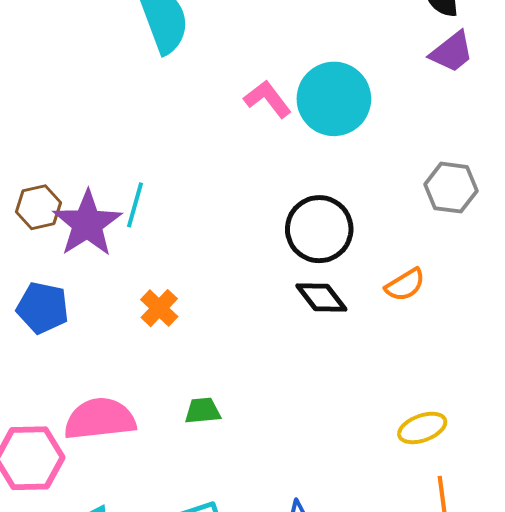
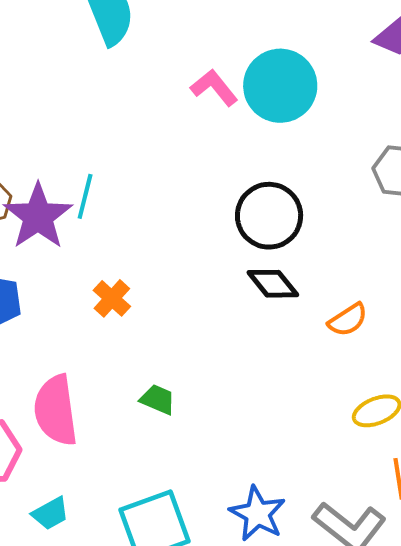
orange semicircle: (405, 285) -> (348, 320), moved
green trapezoid: (203, 411) -> (158, 400), turned 30
pink semicircle: (100, 419) -> (56, 410), turned -90

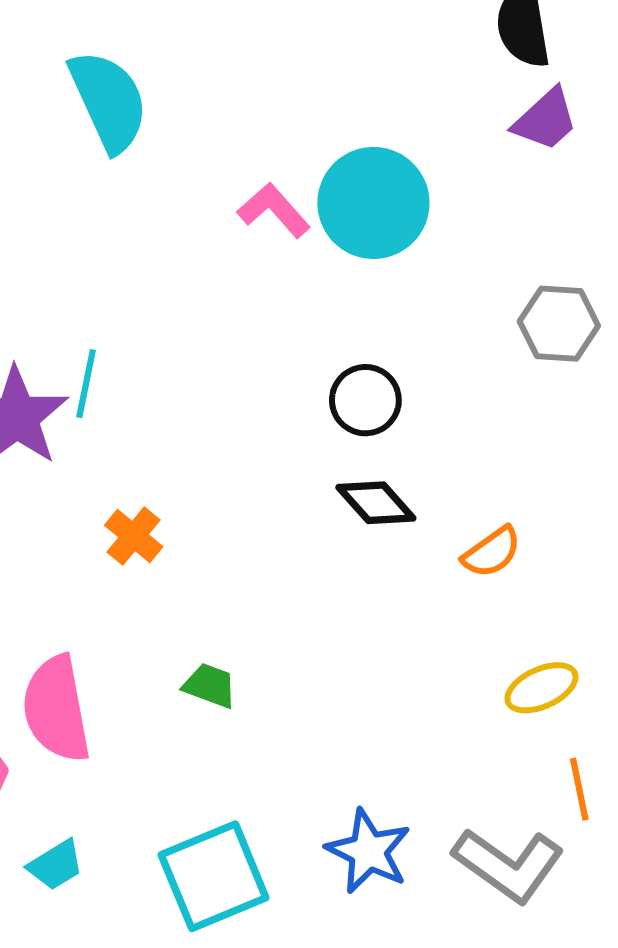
black circle: (269, 216) -> (365, 400), size x0.7

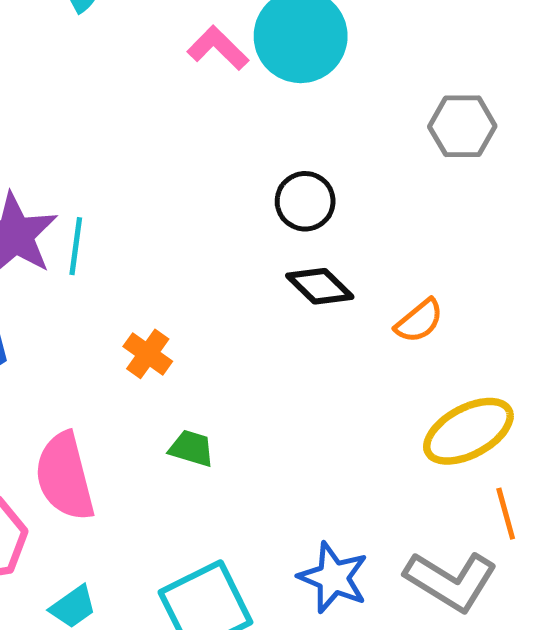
cyan line: (86, 384) -> (76, 246), moved
orange cross: (134, 536) -> (148, 354), moved
yellow ellipse: (542, 688) -> (468, 431), size x1.5

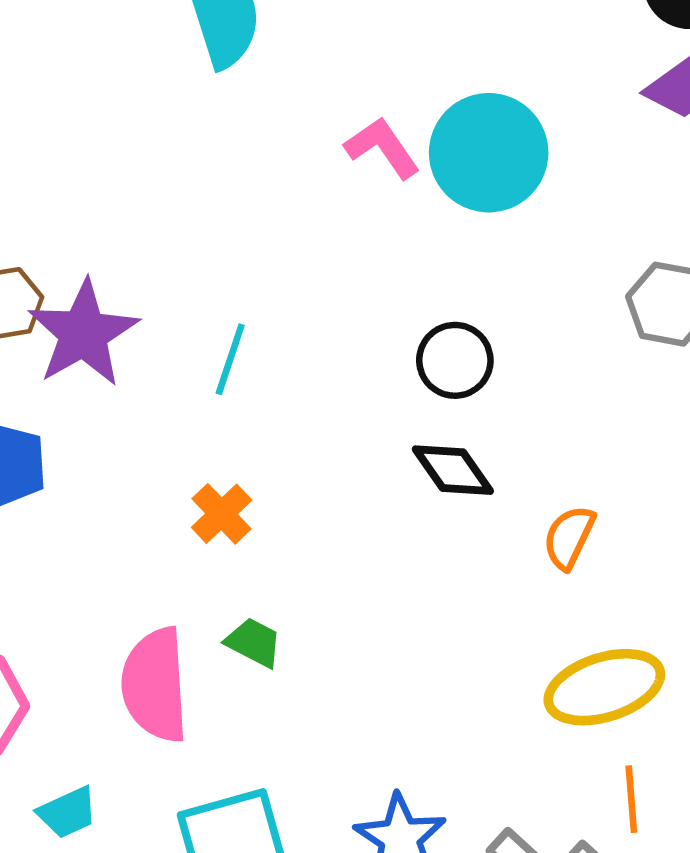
cyan line: (76, 246) -> (230, 359), moved
orange semicircle: (419, 321) -> (569, 537), turned 144
pink semicircle: (65, 477) -> (155, 685), moved

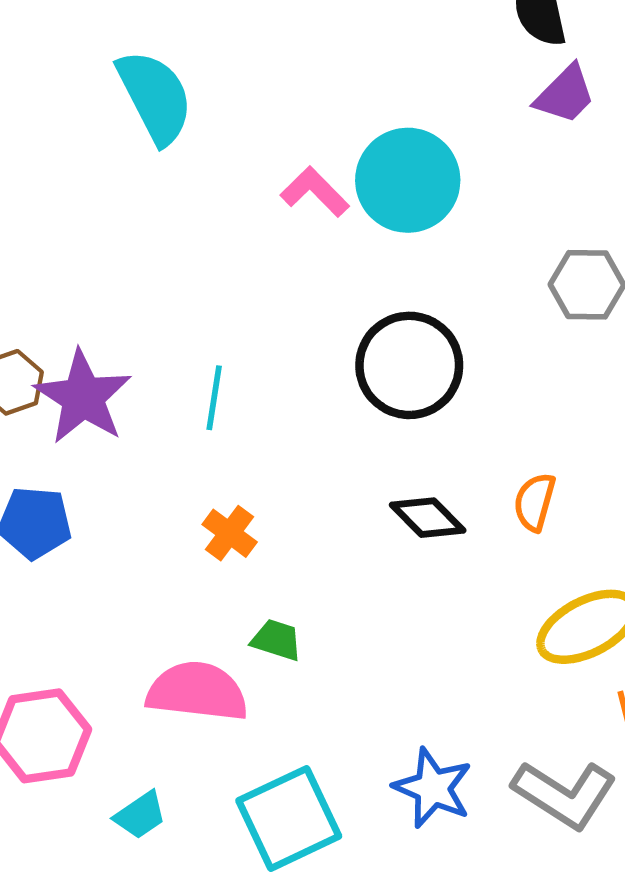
black circle: (455, 360) -> (409, 365), size x1.6
black diamond: (453, 470) -> (428, 518), moved
pink semicircle: (155, 685) -> (197, 692), turned 110

